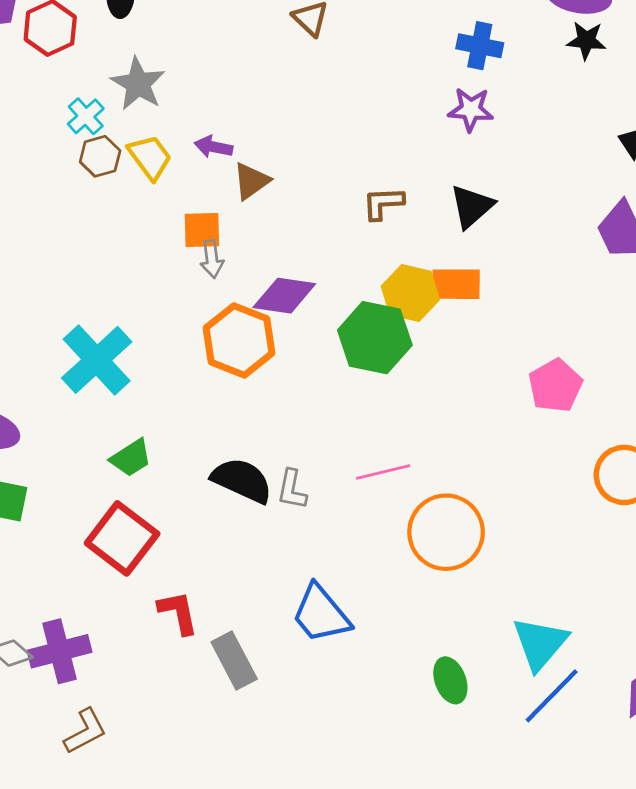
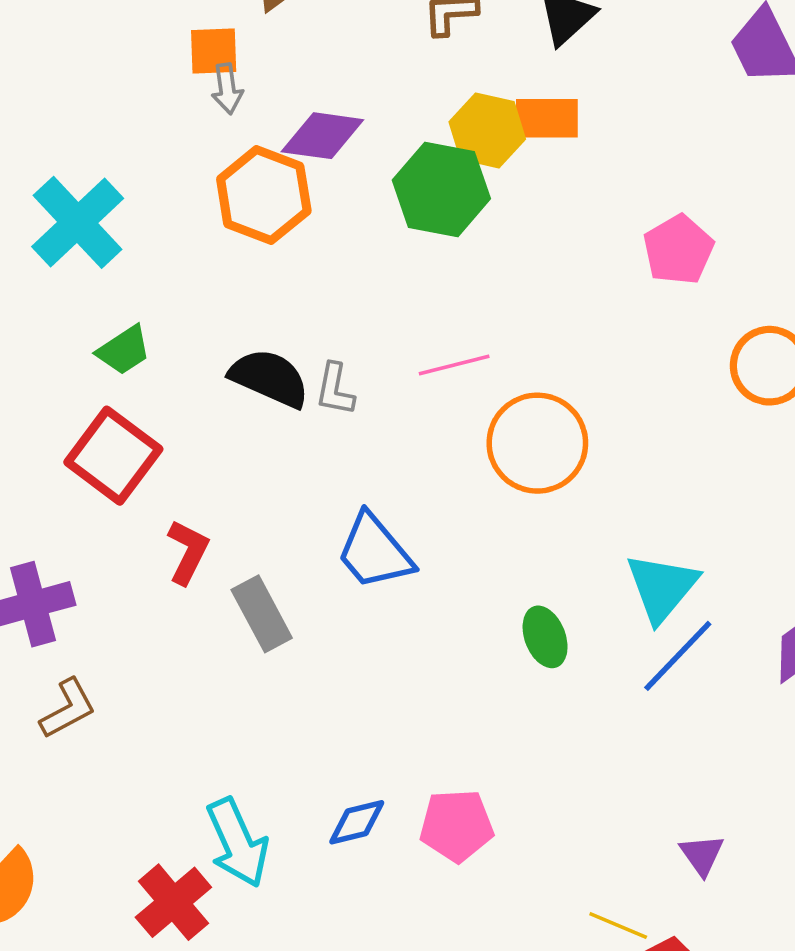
red L-shape: (178, 613) -> (188, 552), turned 39

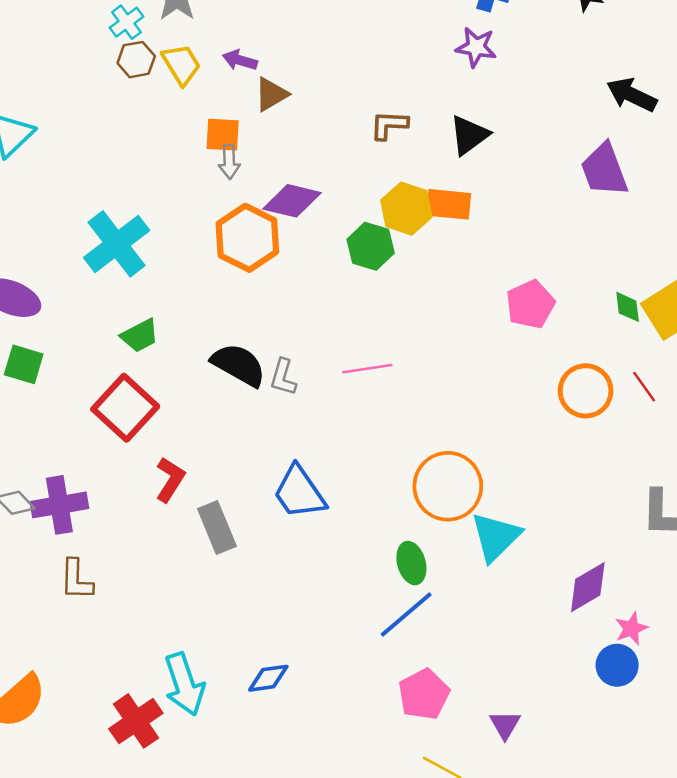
green hexagon: (441, 189) -> (371, 246), size x0.7
orange circle: (537, 443) -> (448, 486), moved
blue line: (678, 656) -> (406, 614), moved
brown L-shape: (68, 709) -> (76, 580), turned 114
pink pentagon: (457, 826) -> (424, 694), moved, turned -30

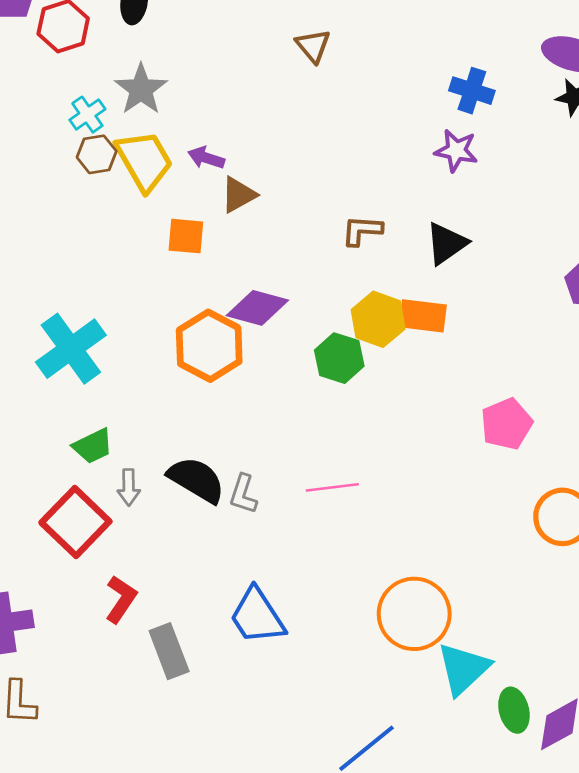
yellow trapezoid: (181, 64) -> (144, 161), size x1.4
gray arrow: (229, 162) -> (129, 487), moved
green ellipse: (411, 563) -> (514, 710), moved

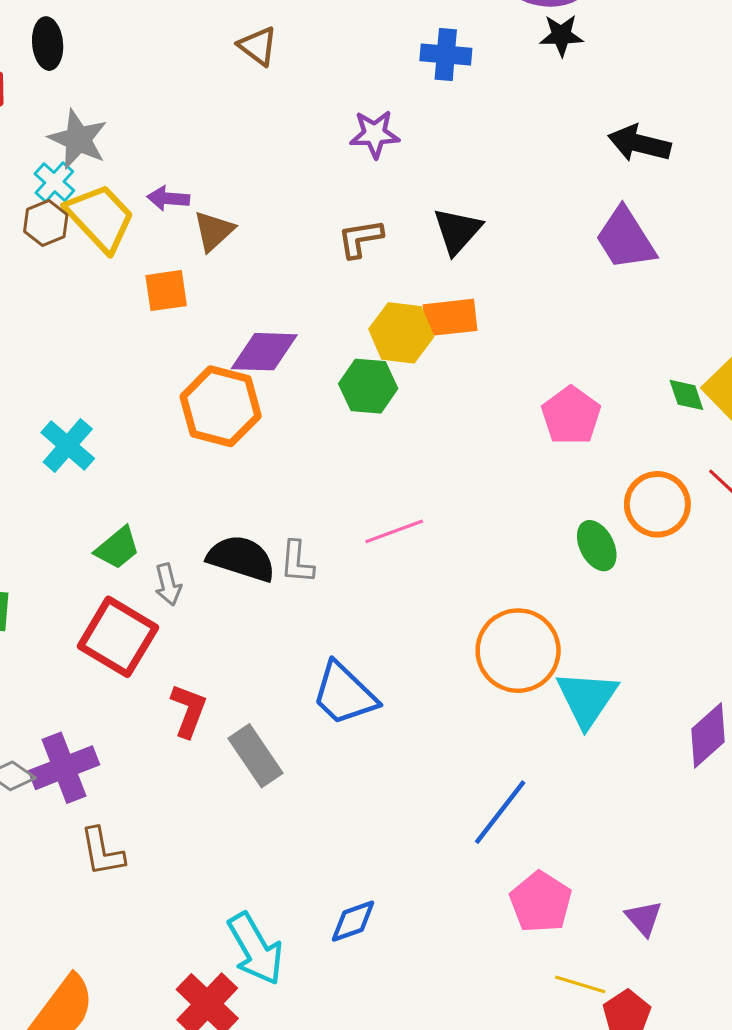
cyan cross: (87, 115) -> (54, 182), moved
purple star: (456, 151) -> (375, 134), moved
cyan cross: (71, 349) -> (68, 445), size x0.7
green ellipse: (514, 710) -> (597, 546), moved

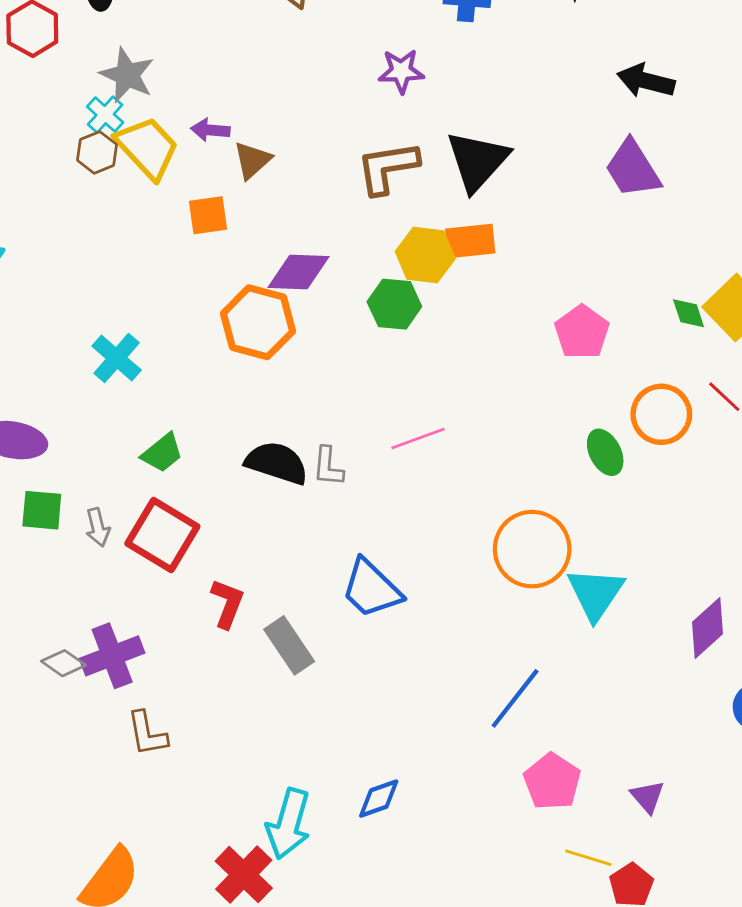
black triangle: (457, 231) -> (477, 161), size x1.4
brown L-shape: (360, 238) -> (388, 168), size x1.5
gray arrow: (168, 584) -> (98, 527), moved
cyan arrow: (255, 949) -> (288, 824), turned 46

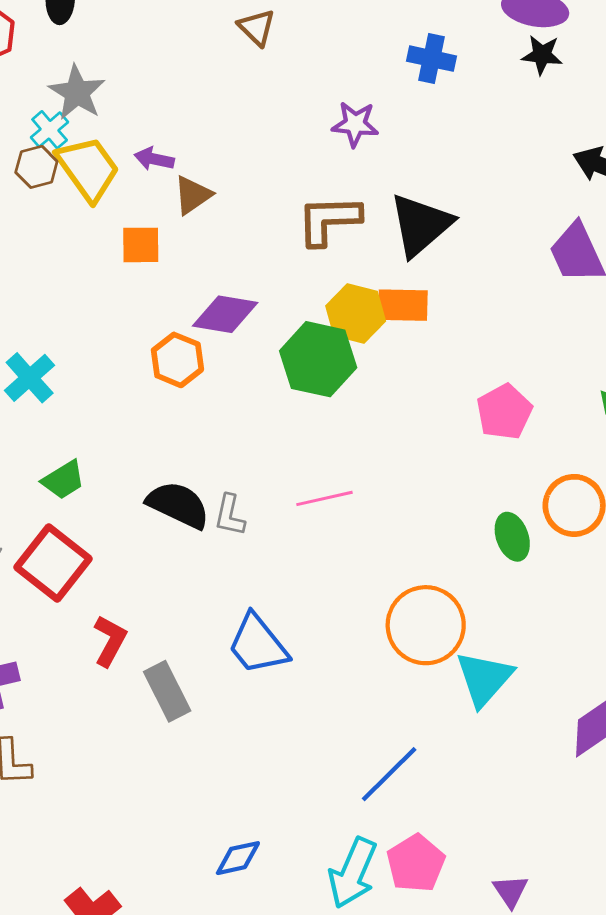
green hexagon: (394, 304) -> (318, 359), size x1.4
orange hexagon: (258, 322) -> (177, 360), size x0.7
cyan arrow: (288, 824) -> (353, 873), moved

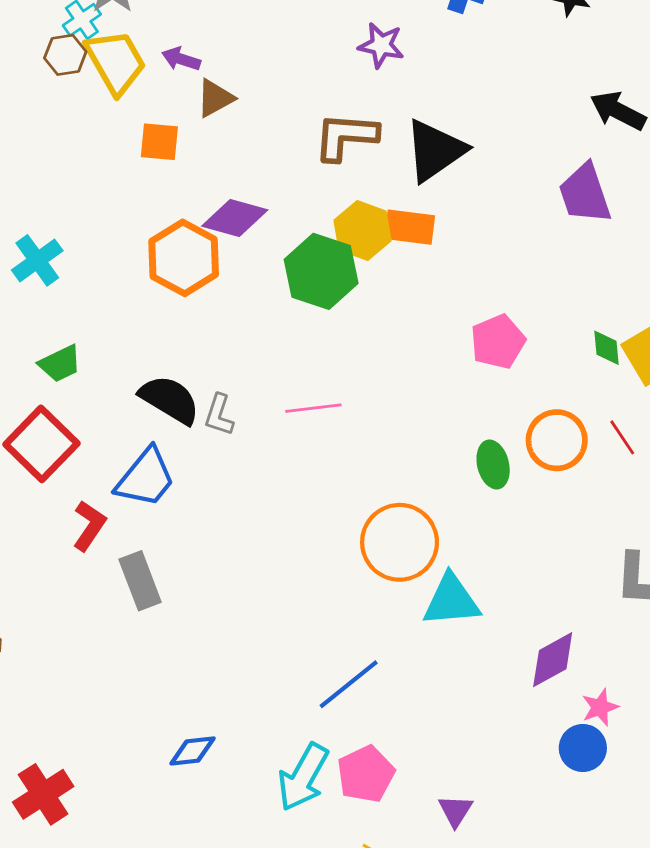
orange hexagon: (177, 360) -> (184, 258), size x1.4
blue trapezoid: (258, 644) -> (146, 478), moved, turned -108
cyan triangle: (484, 679) -> (451, 600), turned 38

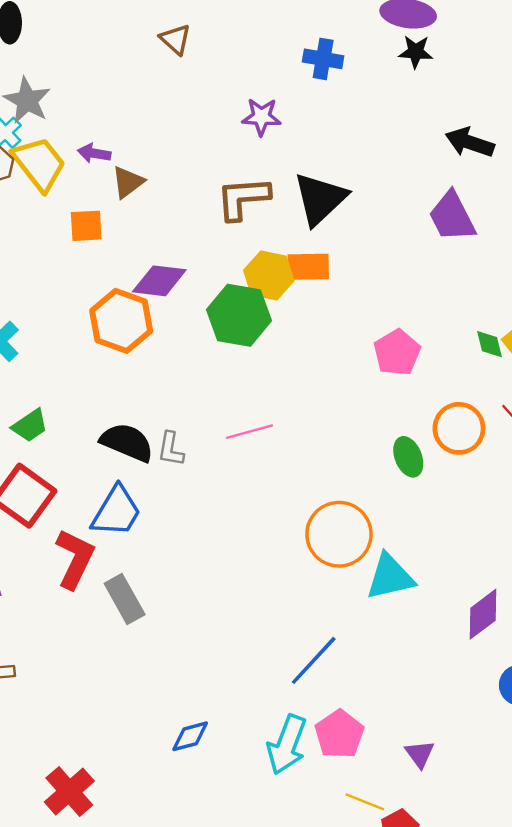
red L-shape: (89, 526) -> (75, 559), size x1.4

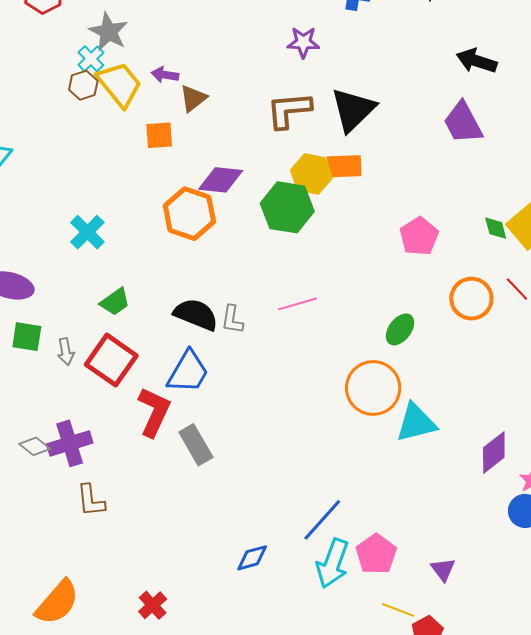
green ellipse: (408, 457) -> (400, 329), moved, turned 60
blue line: (314, 660) -> (322, 520), moved
red cross: (69, 792) -> (153, 605), size x0.7

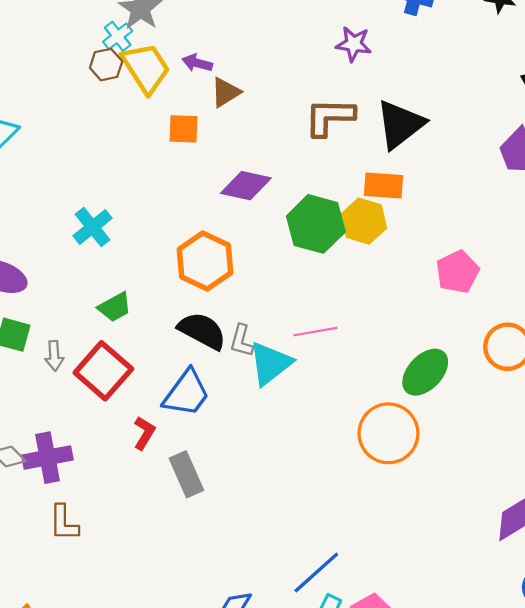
yellow hexagon: (311, 174) -> (364, 221), moved
orange hexagon: (189, 214) -> (205, 261), moved
green ellipse: (400, 329) -> (425, 372), size x1.4
red L-shape: (154, 412) -> (144, 433), size x0.6
cyan triangle: (416, 423) -> (270, 363), moved, turned -30

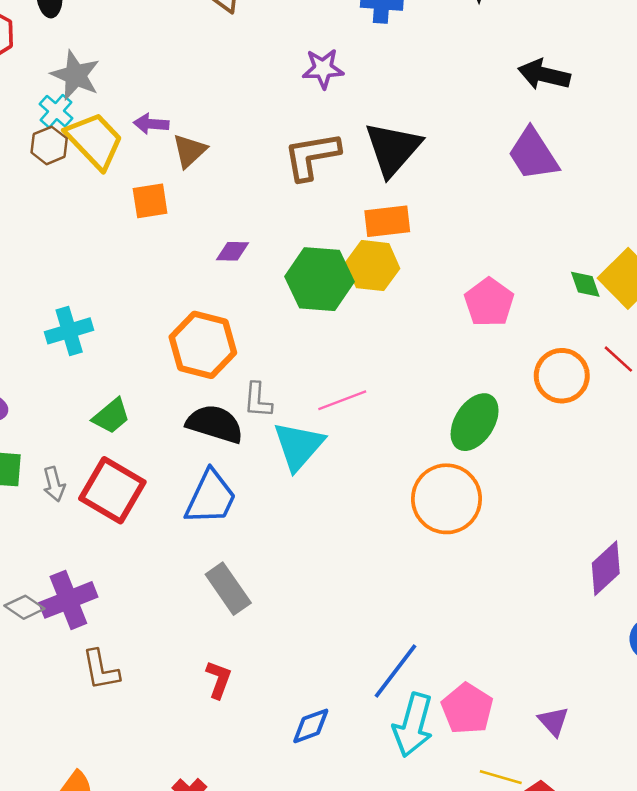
purple diamond: (246, 186) -> (232, 251), size x0.6
cyan cross: (93, 227) -> (69, 331), turned 33
gray L-shape: (242, 341) -> (258, 400), moved
red L-shape: (144, 433) -> (219, 680), moved

